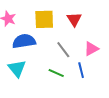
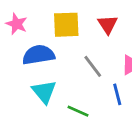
cyan triangle: (17, 68) -> (44, 92), moved
green line: (56, 73) -> (78, 111), moved

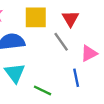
gray line: (93, 66) -> (61, 42), moved

